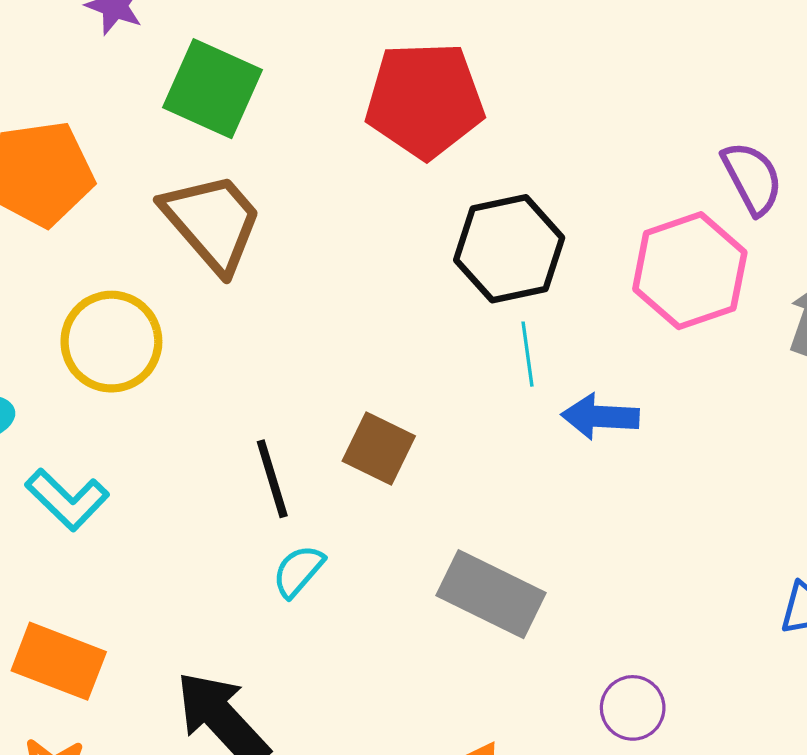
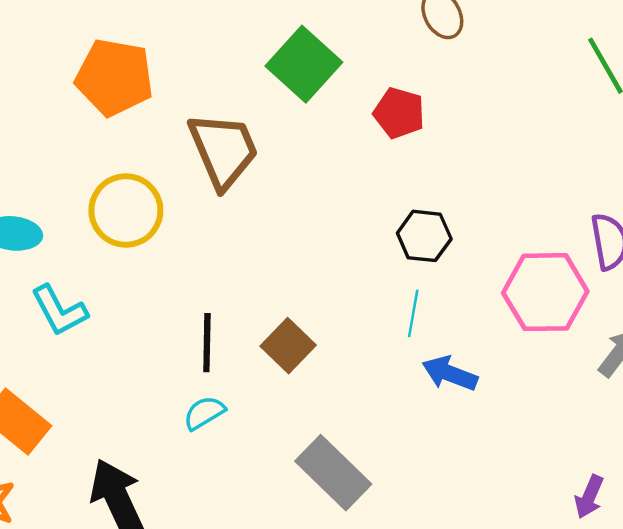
green square: (212, 89) -> (304, 64), moved
red pentagon: (425, 100) -> (399, 113), size x0.6
black hexagon: (509, 249) -> (424, 236), size x0.7

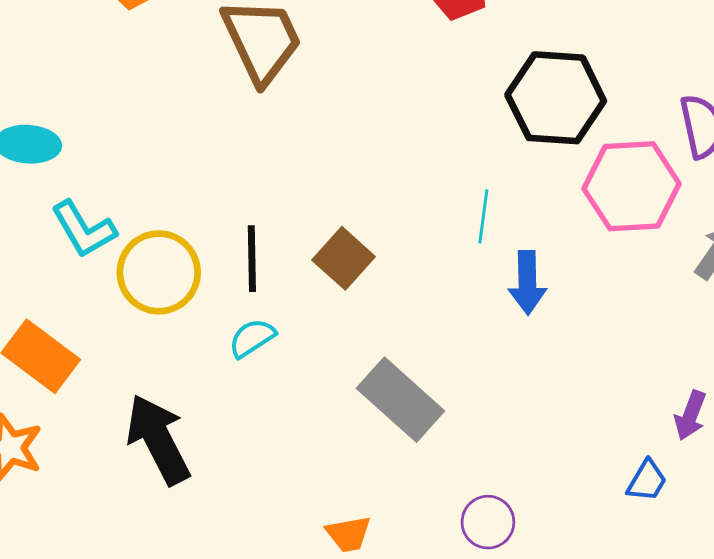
yellow circle: (126, 211) -> (159, 272), moved
black hexagon: (424, 236) -> (556, 98), moved, size x1.6
blue arrow: (450, 373) -> (527, 282), turned -110

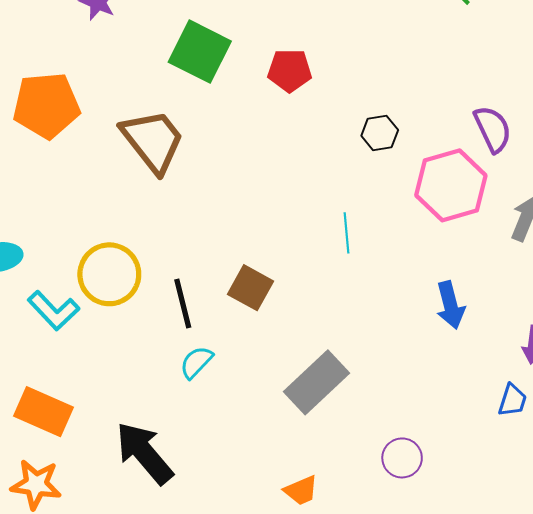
black hexagon: (556, 98) -> (380, 133), size x0.5
yellow circle: (159, 272) -> (109, 274), moved
blue arrow: (527, 282) -> (450, 305), moved
gray rectangle: (400, 400) -> (317, 382), turned -72

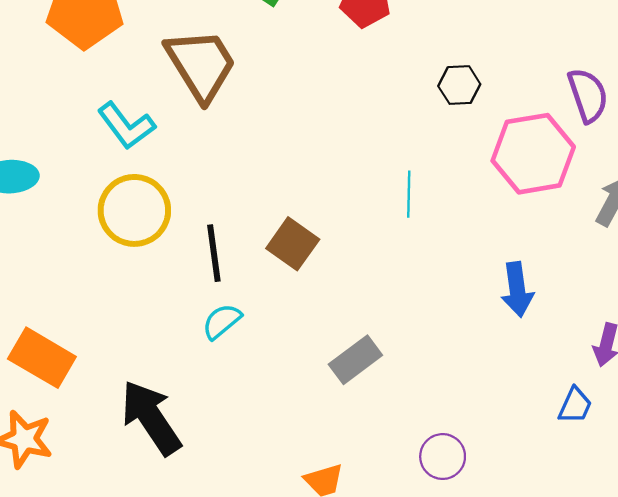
cyan L-shape: (54, 310) -> (126, 126), moved
gray rectangle: (317, 382) -> (355, 360), size x0.7

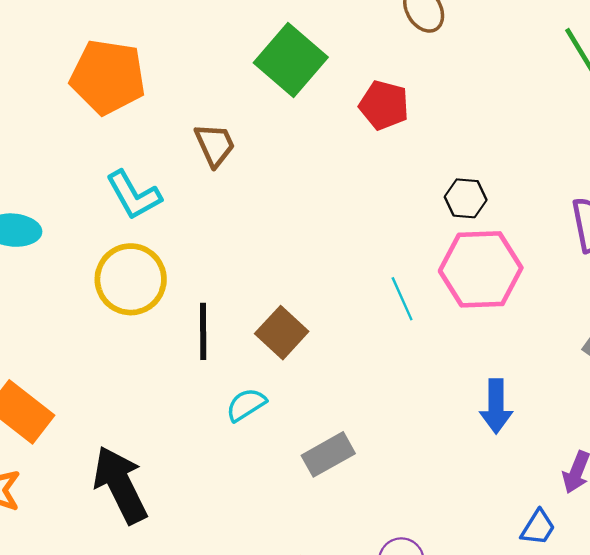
brown trapezoid: (201, 65) -> (215, 145), size x0.6
pink hexagon: (533, 154) -> (481, 269), moved
cyan line: (409, 194) -> (402, 299), turned -33
cyan semicircle: (222, 321) -> (246, 405), moved

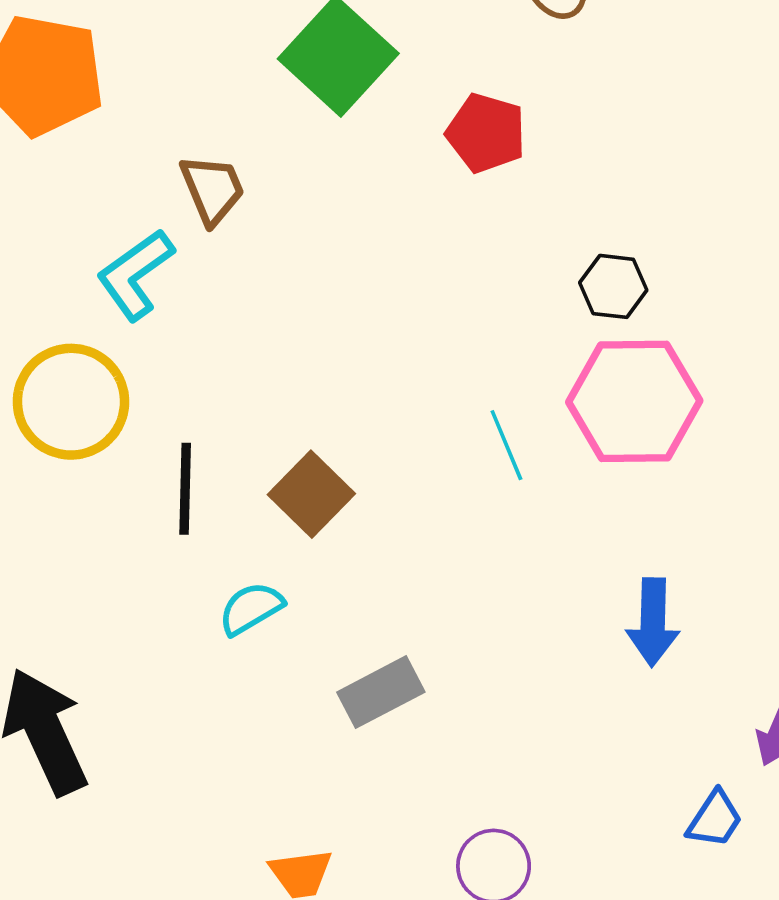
cyan L-shape: (134, 195) -> (135, 275), moved, turned 82

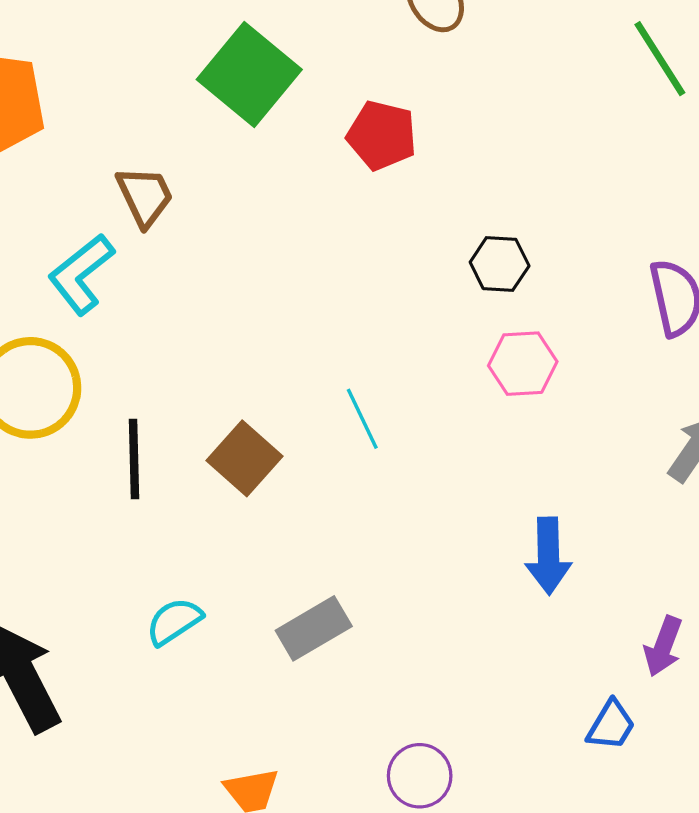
pink hexagon: (634, 401) -> (523, 364), size x0.6
cyan line: (506, 445) -> (362, 419), moved
cyan semicircle: (251, 608) -> (174, 621), moved

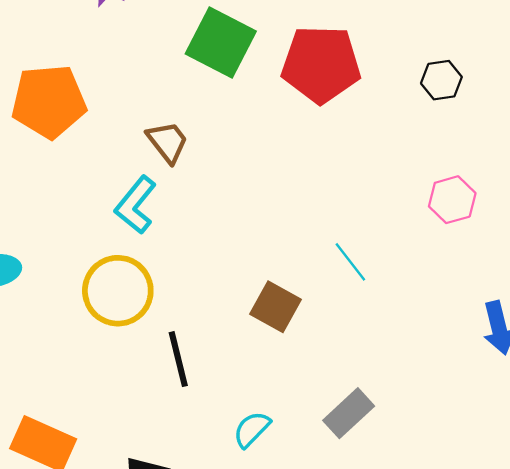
red pentagon: (382, 135) -> (321, 64), size x1.6
black hexagon: (500, 264) -> (441, 80), moved
black line: (134, 459) -> (178, 359), moved

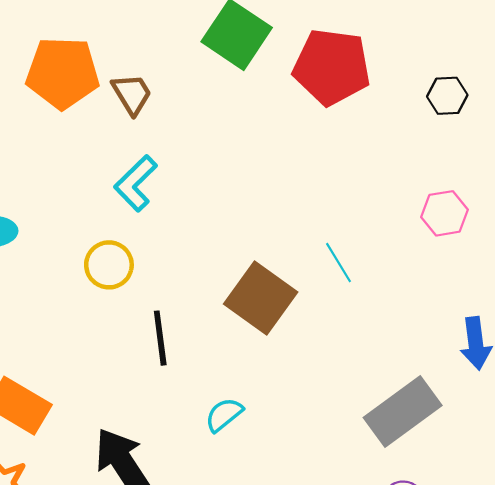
brown trapezoid: (167, 142) -> (132, 94), moved
yellow circle: (118, 291) -> (109, 265), size x0.7
brown square: (275, 307) -> (261, 298), size x1.4
gray rectangle: (349, 413) -> (403, 411), moved, size x1.5

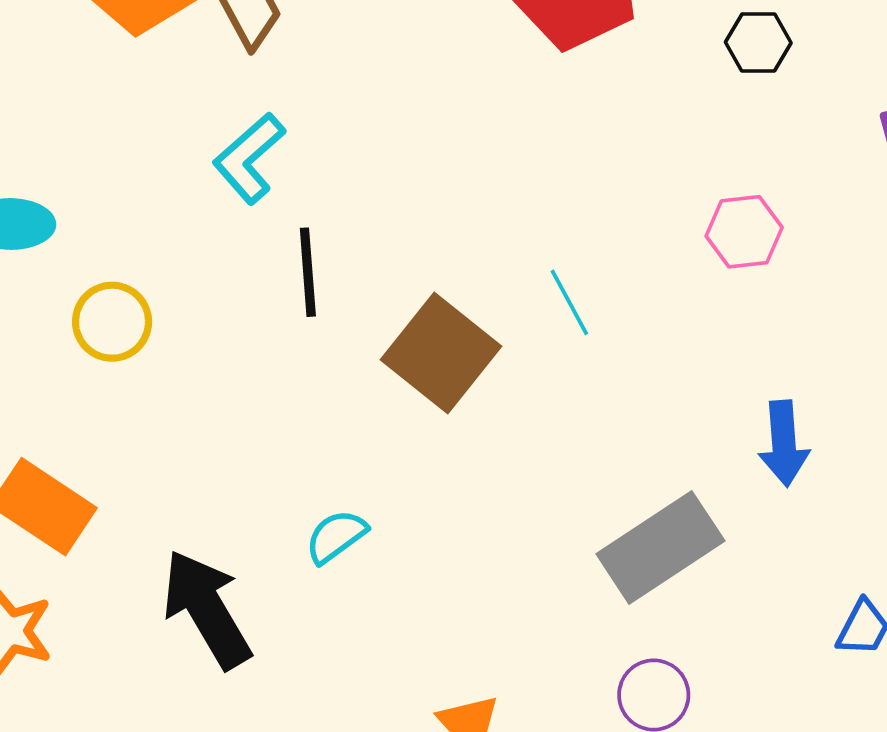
yellow circle: (109, 265) -> (112, 322), moved
black line: (160, 338) -> (308, 272), moved
cyan semicircle: (224, 415) -> (336, 536), moved

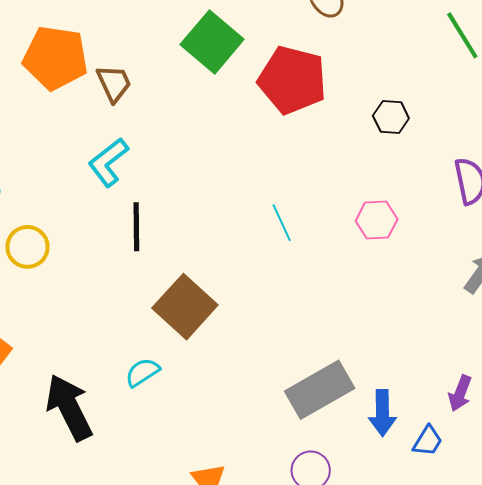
cyan line: (569, 302) -> (282, 223), moved
brown square: (441, 353) -> (185, 307), moved
blue arrow: (784, 443) -> (382, 413), moved

